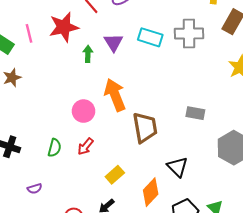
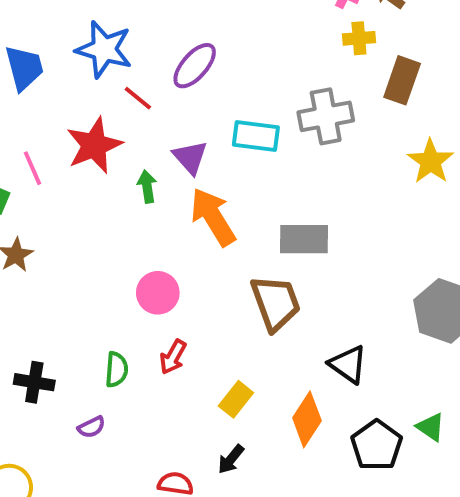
orange arrow: (115, 95) -> (213, 217), moved
gray rectangle: (195, 113) -> (304, 239), moved, size x1.4
purple semicircle: (35, 189) -> (91, 427), moved

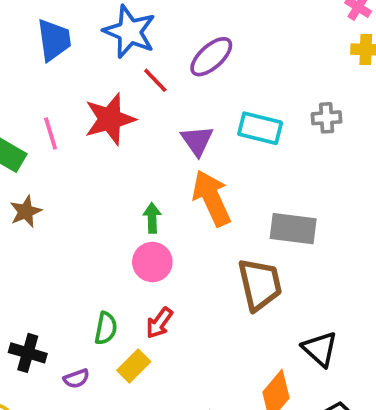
gray cross: (326, 116) -> (327, 118), size x0.6
green arrow: (147, 187) -> (152, 218), moved
black cross: (34, 382) -> (28, 353), moved
yellow rectangle: (236, 399) -> (134, 366), moved

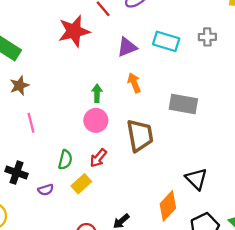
pink line: (51, 133) -> (31, 123), moved
purple triangle: (197, 141) -> (127, 47), turned 40
orange arrow: (212, 198) -> (134, 83), size x0.6
brown trapezoid: (260, 284) -> (140, 135), moved

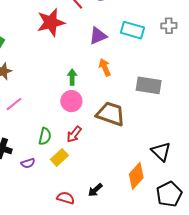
pink line: (31, 123) -> (14, 104), turned 66
brown trapezoid: (140, 135) -> (111, 114), turned -60

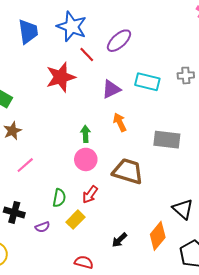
black arrow: (95, 190) -> (119, 240), moved

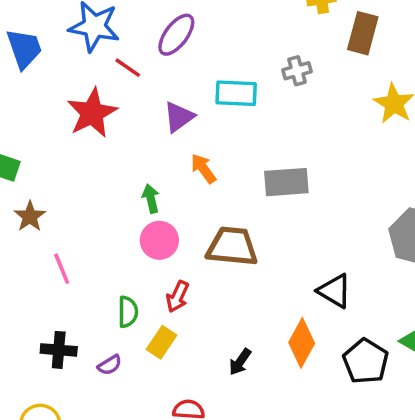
pink line: (25, 165) -> (62, 269), turned -60

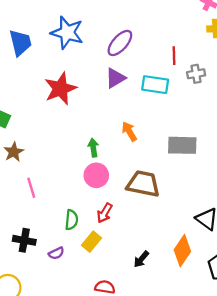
red line: (128, 68) -> (174, 56), moved, turned 48
purple triangle: (179, 117) -> (115, 78), moved

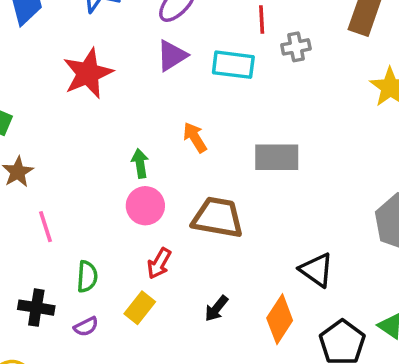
green semicircle: (71, 220) -> (87, 277), moved
black arrow: (141, 259) -> (216, 308), moved

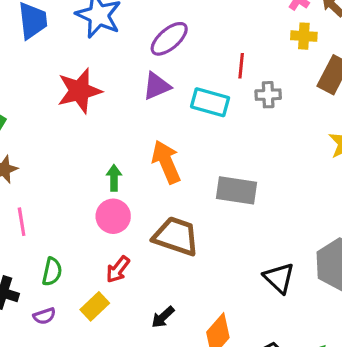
orange arrow: (195, 137) -> (166, 162), size x1.5
black triangle: (316, 270) -> (279, 278), moved

